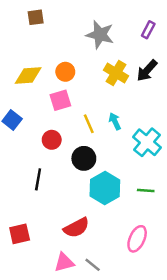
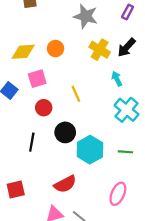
pink square: (60, 100) -> (37, 79), moved
cyan arrow: (115, 121) -> (117, 79), moved
black circle: (84, 158) -> (65, 132), moved

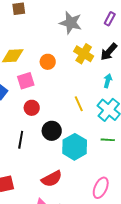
orange circle: (56, 49) -> (48, 62), moved
cyan arrow: (117, 79) -> (108, 81), moved, turned 40
yellow line: (76, 94) -> (79, 104), moved
green line: (125, 152) -> (108, 140), moved

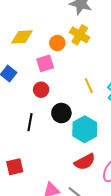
yellow cross: (84, 54) -> (80, 35), moved
pink square: (26, 81) -> (45, 63), moved
red semicircle: (52, 179) -> (85, 162), moved

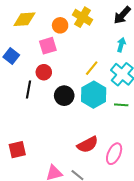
yellow line: (89, 86) -> (92, 68), turned 63
black line: (30, 122) -> (29, 90), moved
cyan hexagon: (85, 129) -> (94, 95), moved

